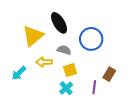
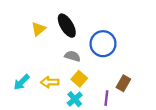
yellow triangle: (33, 36) -> (38, 29), moved, size x0.6
yellow arrow: (44, 62) -> (50, 82), moved
yellow square: (70, 70) -> (79, 79), turned -32

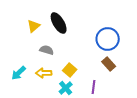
blue circle: (103, 44) -> (108, 39), moved
gray semicircle: (72, 56) -> (47, 50), moved
brown rectangle: (123, 83) -> (109, 64), moved, turned -72

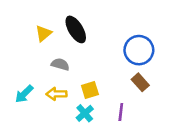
yellow square: (70, 70) -> (90, 90), turned 32

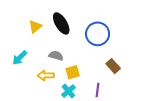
blue circle: (139, 50) -> (98, 34), moved
gray semicircle: (60, 64) -> (56, 56), moved
cyan arrow: (24, 94) -> (20, 58), moved

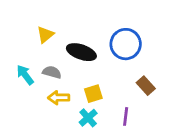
black ellipse: (61, 23) -> (81, 52), moved, turned -40
gray semicircle: (56, 56) -> (52, 72), moved
cyan arrow: (20, 58) -> (25, 75), turned 98

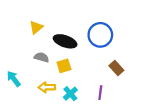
cyan arrow: (25, 75) -> (14, 79), moved
yellow square: (93, 94) -> (64, 66), moved
yellow arrow: (59, 98) -> (47, 87), moved

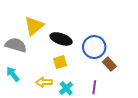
yellow triangle: (36, 27) -> (34, 26), size x1.5
blue circle: (100, 35) -> (94, 47), moved
gray semicircle: (42, 57) -> (16, 45), moved, size x1.5

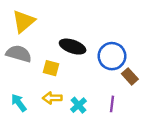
yellow triangle: (34, 26) -> (24, 21), moved
yellow square: (60, 62) -> (51, 68), moved, turned 32
cyan arrow: (13, 74) -> (19, 103), moved

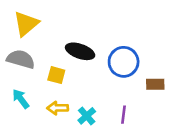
brown rectangle: (130, 76) -> (155, 84), moved, turned -49
cyan arrow: (19, 103) -> (21, 99), moved

